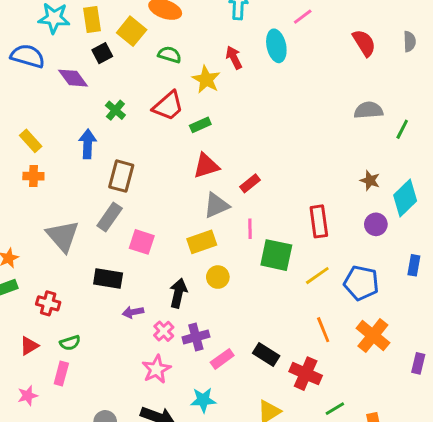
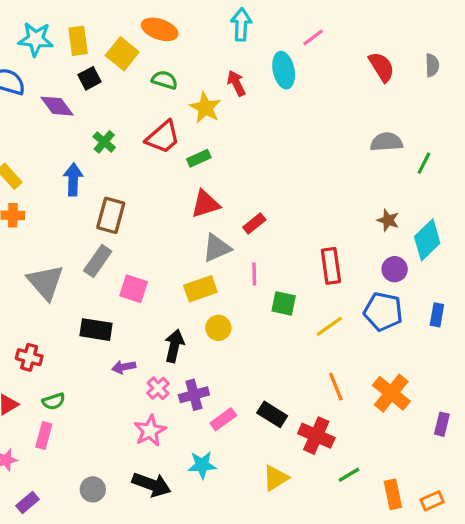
green square: (276, 255) -> (284, 303), size x0.7
blue pentagon: (361, 283) -> (383, 312), moved

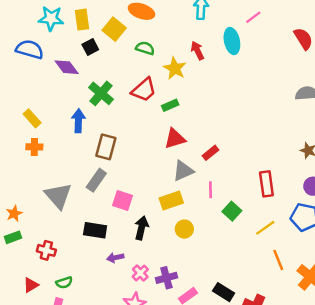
green cross: (104, 142) -> (101, 93), size x1.5
green square: (284, 303) -> (232, 211), turned 30
black arrow: (174, 346) -> (141, 228), moved
orange line: (336, 387) -> (278, 260), moved

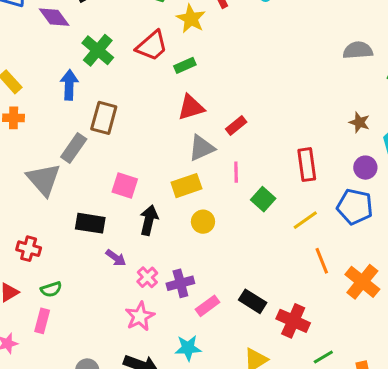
gray rectangle: (96, 180) -> (74, 148), moved
purple arrow: (115, 258) -> (116, 258), turned -133

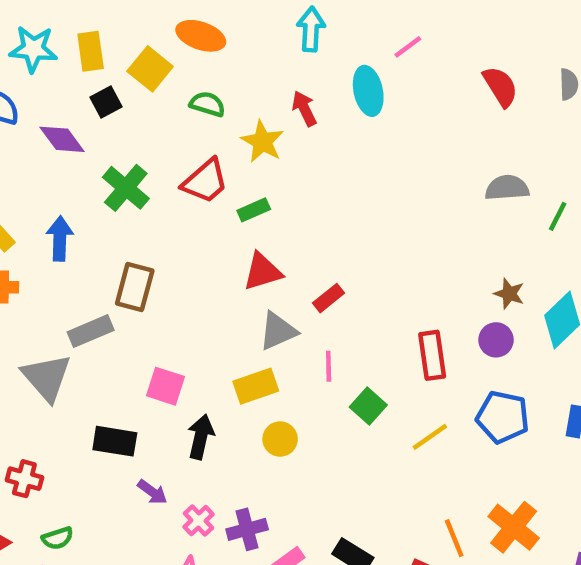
blue arrow: (69, 85) -> (60, 239), moved
gray rectangle: (74, 148) -> (91, 331), turned 32
purple circle: (365, 168) -> (496, 340), moved
orange line: (322, 261) -> (454, 538), moved

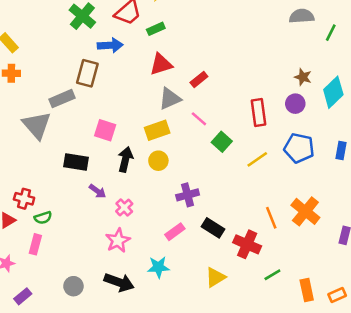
blue arrow: (60, 239) -> (110, 45), moved, turned 85
pink line: (329, 366) -> (199, 119), turned -48
yellow circle: (280, 439) -> (158, 161), moved
red cross: (24, 479) -> (24, 199), moved
purple cross: (247, 529) -> (188, 195), moved

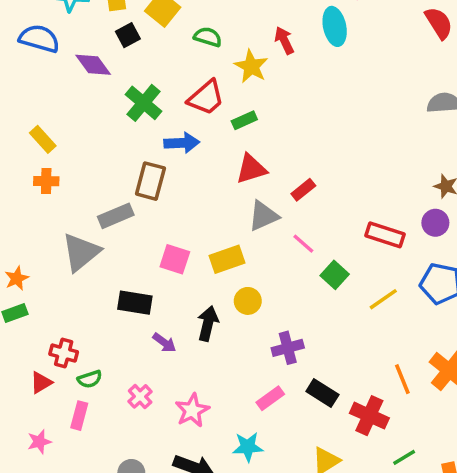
red rectangle: (259, 113) -> (385, 235), turned -64
gray triangle: (37, 125) -> (81, 252), turned 32
yellow rectangle: (157, 130) -> (227, 259), moved
black arrow: (125, 159) -> (208, 324), moved
pink cross: (124, 208) -> (140, 396), moved

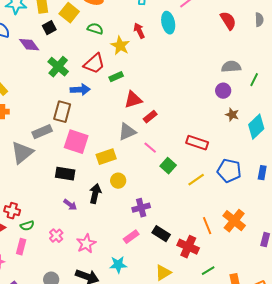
red triangle: (251, 169) -> (133, 100), moved
purple circle: (435, 223) -> (223, 91), moved
pink square: (175, 259) -> (76, 142), moved, size x1.4
black rectangle: (135, 303) -> (65, 174), moved

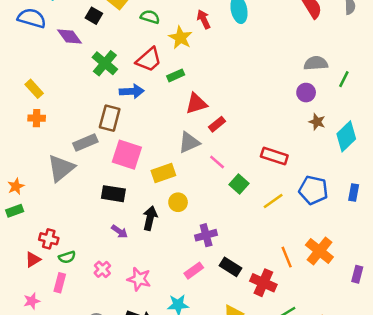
black square: (49, 28) -> (94, 16), turned -32
pink star: (86, 244) -> (139, 279), turned -30

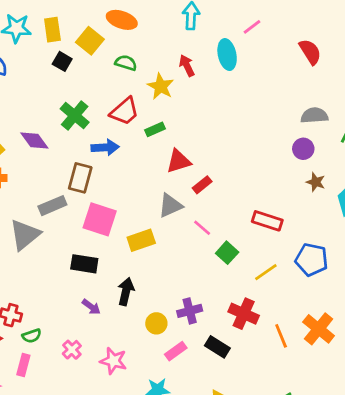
purple diamond: (69, 36) -> (34, 140), moved
yellow circle: (178, 202) -> (156, 323), moved
red cross: (263, 283) -> (244, 314), moved

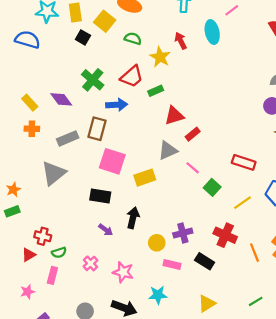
gray rectangle: (52, 206) -> (68, 138), moved
pink rectangle: (176, 351) -> (172, 265), turned 49

